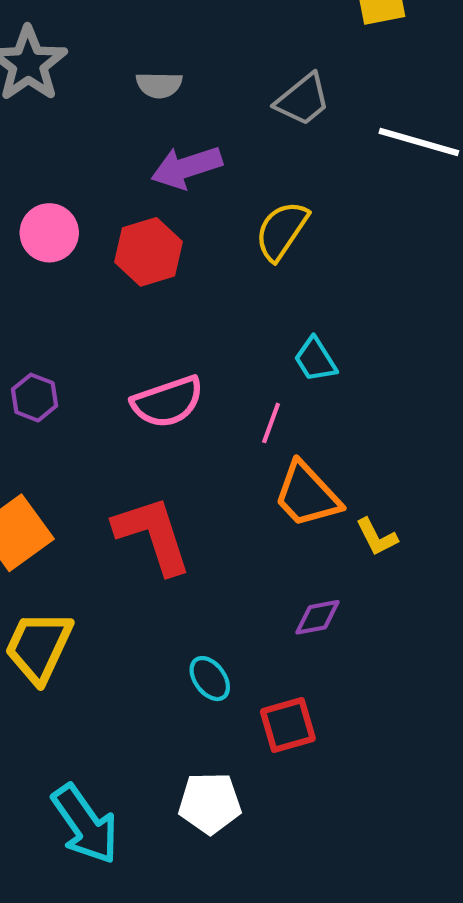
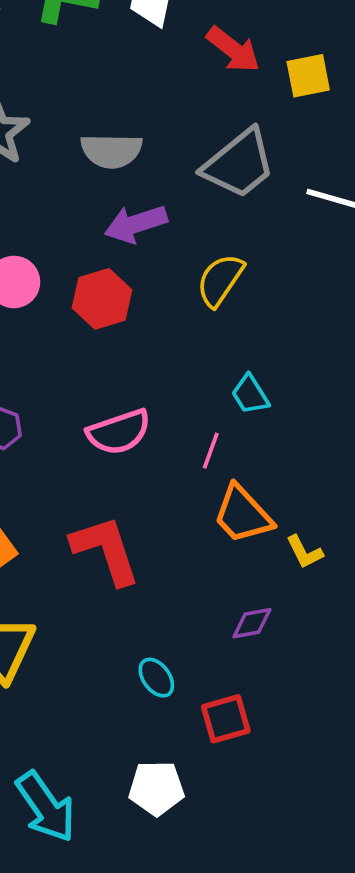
gray semicircle: (159, 85) -> (111, 151), size x1.5
gray trapezoid: (303, 100) -> (239, 164), size x1.5

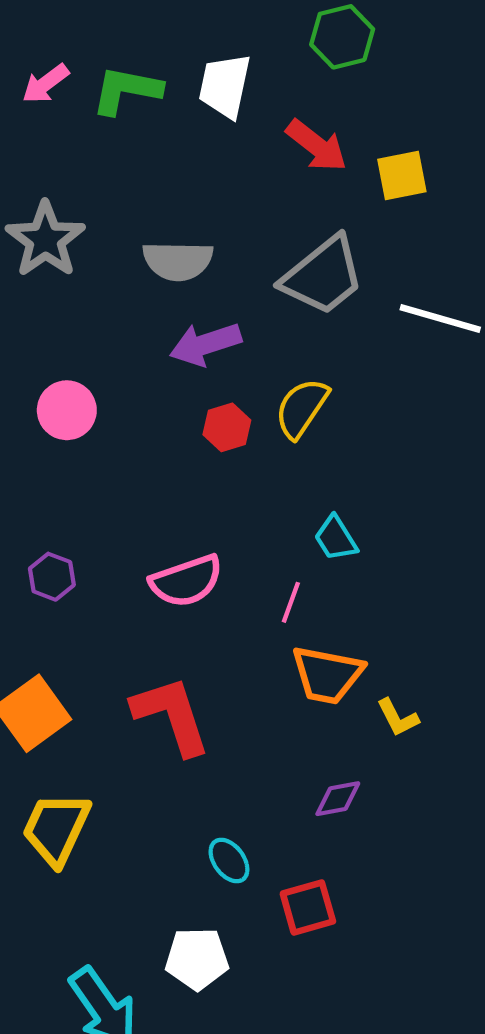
red hexagon: (102, 299) -> (227, 427), moved, size x0.7
orange trapezoid: (243, 514) -> (327, 675), turned -36
white pentagon: (156, 788) -> (197, 959), moved

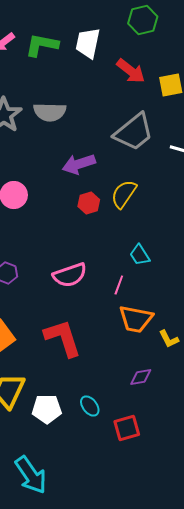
gray semicircle: (178, 261) -> (50, 112), moved
white pentagon: (197, 959) -> (47, 409), moved

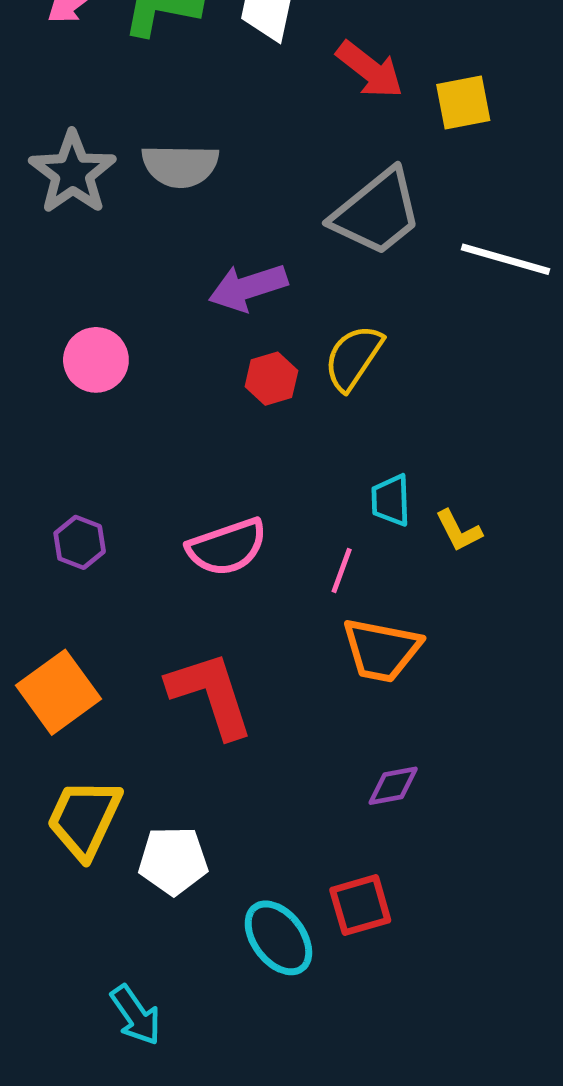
cyan trapezoid: (140, 255) -> (391, 500), turned 30
yellow L-shape: (169, 339) -> (459, 531), moved
cyan ellipse: (90, 406) -> (278, 938), moved, size x1.5
cyan arrow: (31, 475) -> (136, 1015), size x0.7

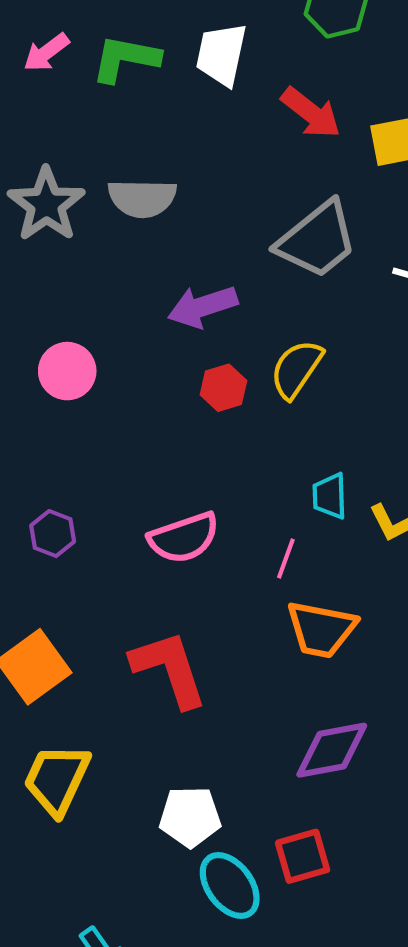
purple diamond: (393, 786) -> (332, 750), size x1.6
white pentagon: (173, 861) -> (190, 817), moved

